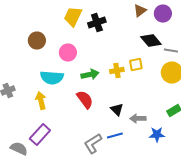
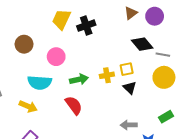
yellow arrow: (41, 100) -> (28, 106), turned 126
black triangle: (117, 110) -> (130, 88), moved

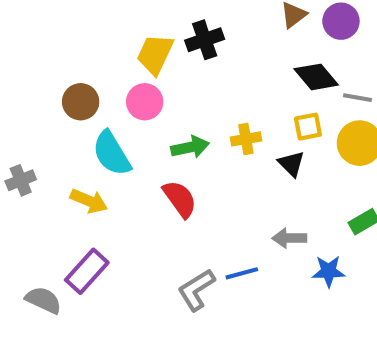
yellow trapezoid: (61, 19) -> (155, 54), moved
brown circle: (24, 44) -> (81, 102), moved
yellow square: (127, 69) -> (308, 127), moved
cyan semicircle: (40, 83) -> (112, 153), turned 55

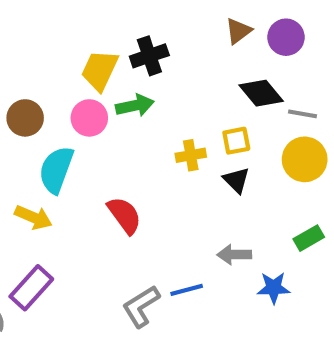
yellow square: (308, 127) -> (236, 141), moved
green arrow: (190, 147) -> (135, 106), moved
cyan semicircle: (112, 153) -> (56, 170), turned 51

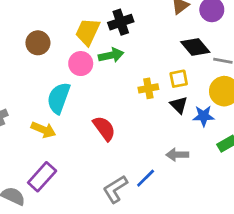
brown circle: (25, 118) -> (38, 43), moved
blue star: (274, 288) -> (204, 116), moved
blue line: (187, 290) -> (146, 178), turned -30

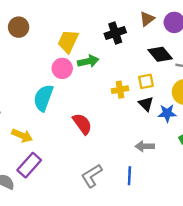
black cross: (121, 22) -> (115, 33), moved
brown circle: (38, 43) -> (19, 27), moved
yellow arrow: (43, 130) -> (22, 136), moved
blue line: (146, 178) -> (129, 176), moved, turned -42

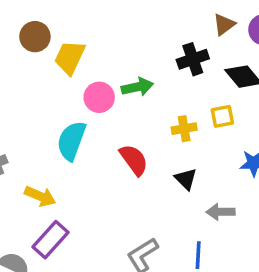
black cross: (115, 33) -> (193, 59), moved
yellow trapezoid: (68, 41) -> (70, 57), moved
black triangle: (146, 104) -> (186, 179), moved
red semicircle: (82, 124) -> (134, 160), moved

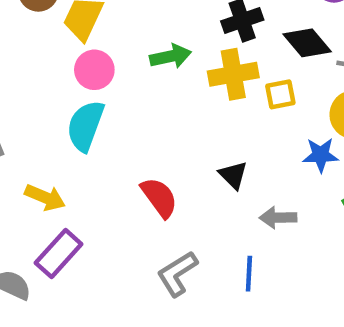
pink circle: (99, 97) -> (94, 70), moved
yellow cross: (184, 129) -> (233, 74), moved, size x1.5
red semicircle: (134, 160) -> (159, 197), moved

